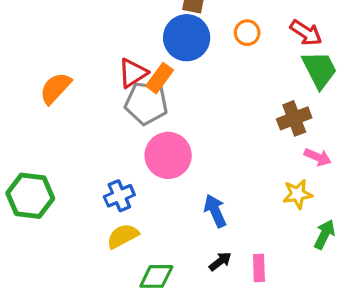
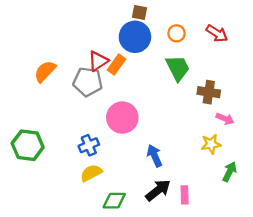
green trapezoid: (319, 70) -> (178, 68), moved
gray pentagon: (146, 103) -> (88, 82), moved
brown cross: (294, 118) -> (209, 92), turned 30
black arrow: (220, 261) -> (158, 190), size x1.6

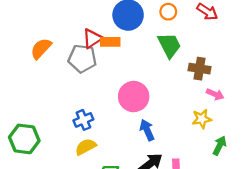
orange rectangle: (116, 64) -> (110, 42), turned 54
pink circle: (122, 118) -> (134, 97), moved
green hexagon: (28, 145) -> (24, 139), moved

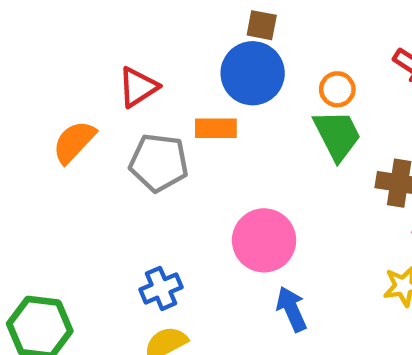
orange circle: (168, 12) -> (337, 89), moved
red triangle: (92, 38) -> (138, 87), moved

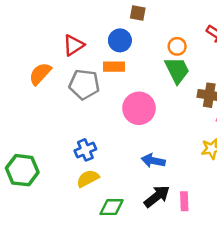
blue circle: (253, 73) -> (120, 40), moved, size x0.7
pink circle: (264, 240) -> (139, 108), moved
blue arrow: (291, 309) -> (153, 161), turned -55

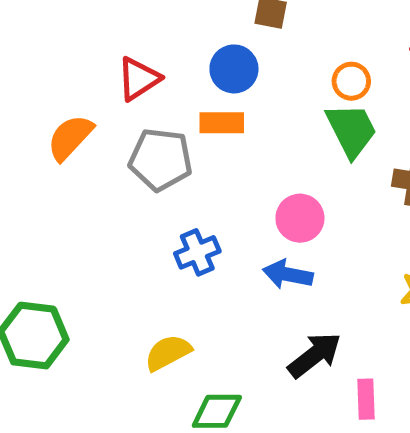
pink circle: (139, 108) -> (300, 218), moved, size x0.7
blue cross: (85, 150) -> (197, 252), moved
blue arrow: (153, 161) -> (288, 274), moved
black arrow: (157, 196) -> (315, 355), moved

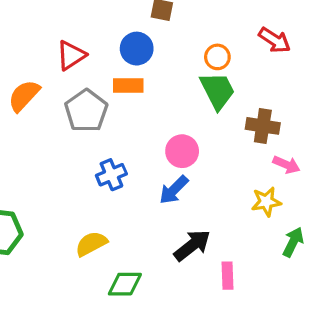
gray pentagon: (161, 159) -> (86, 111), turned 30
blue arrow: (288, 274) -> (174, 190), turned -56

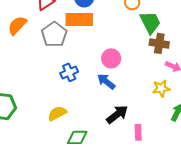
orange rectangle: (128, 86) -> (79, 19), size x1.5
green trapezoid: (217, 91) -> (150, 22), moved
blue arrow: (174, 190) -> (106, 81), turned 84

